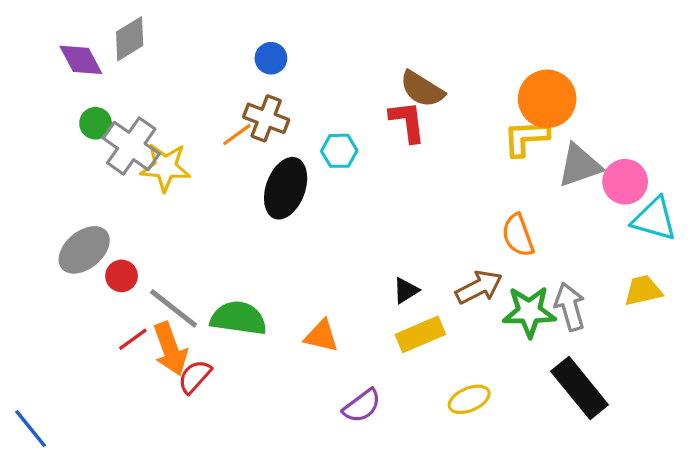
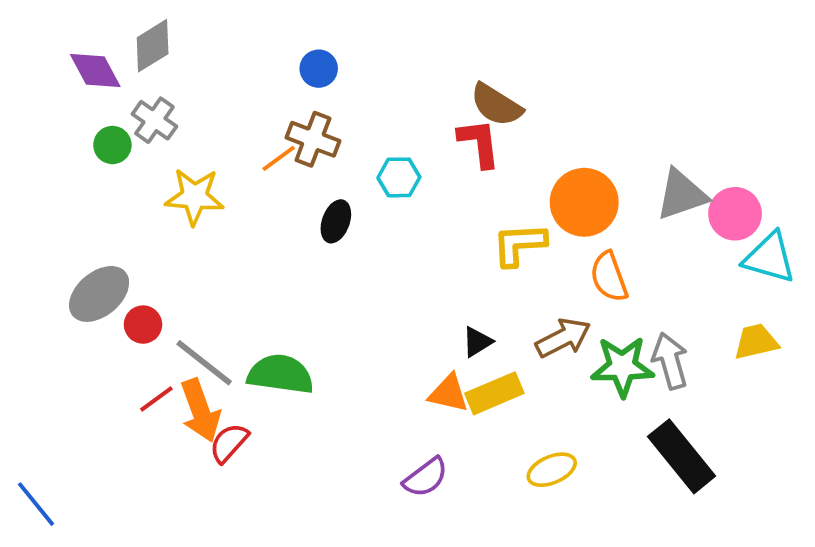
orange circle: (547, 99) -> (584, 202), moved
yellow L-shape: (526, 138) -> (519, 244), moved
gray cross: (131, 146) -> (154, 120), moved, size x0.7
black ellipse: (286, 188) -> (336, 221), size x0.6
orange triangle: (321, 336) -> (449, 393), moved

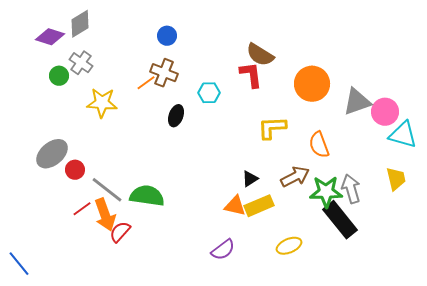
purple diamond: (95, 71) -> (50, 37), turned -44
orange circle: (584, 202) -> (312, 84), moved
yellow trapezoid: (756, 342) -> (396, 179), turned 90
black rectangle: (682, 456) -> (340, 220), moved

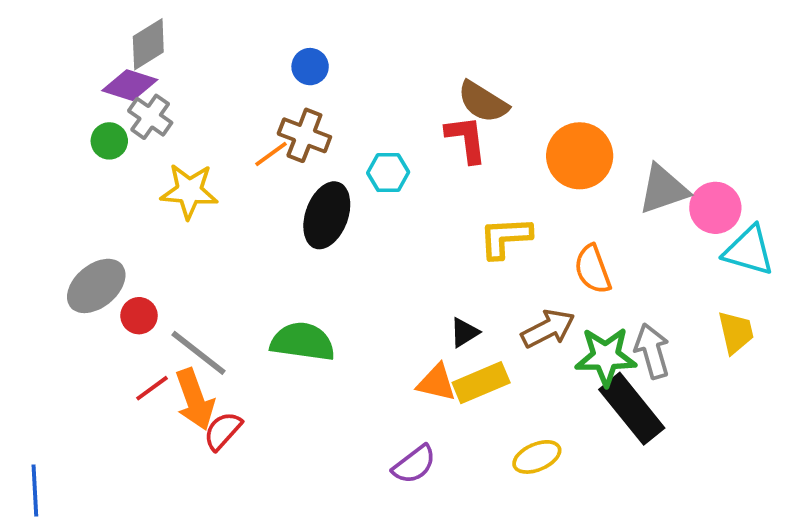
purple diamond: (50, 37) -> (130, 85), moved
black ellipse: (176, 116) -> (327, 215), size x1.6
green semicircle: (147, 196) -> (303, 342), moved
blue line: (19, 264) -> (35, 490), turned 36

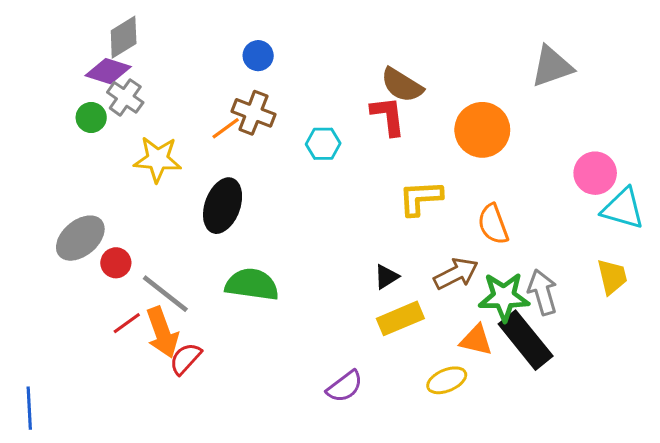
gray triangle: (663, 189) -> (552, 66), moved
black ellipse: (327, 215) -> (223, 206), moved
orange triangle: (436, 383) -> (476, 340), moved

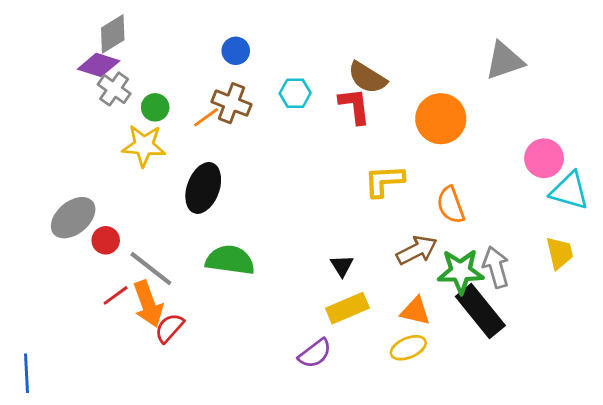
green circle: (91, 117) -> (155, 107), moved
cyan hexagon: (323, 144) -> (295, 93), moved
black triangle: (386, 277) -> (342, 266), moved, turned -30
yellow rectangle: (400, 318) -> (347, 308), moved
orange triangle: (476, 340) -> (415, 311), moved

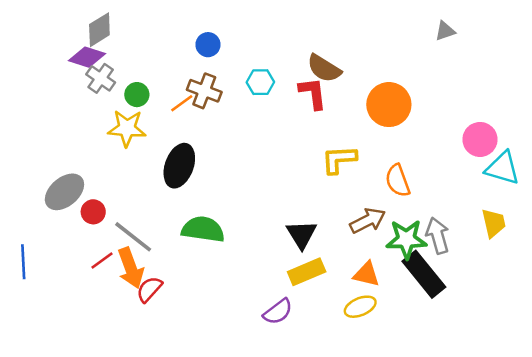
gray triangle: (504, 61) -> (445, 31), moved, size x0.6
black triangle: (342, 266) -> (302, 234), size x1.5
blue line: (26, 373) -> (23, 262), moved

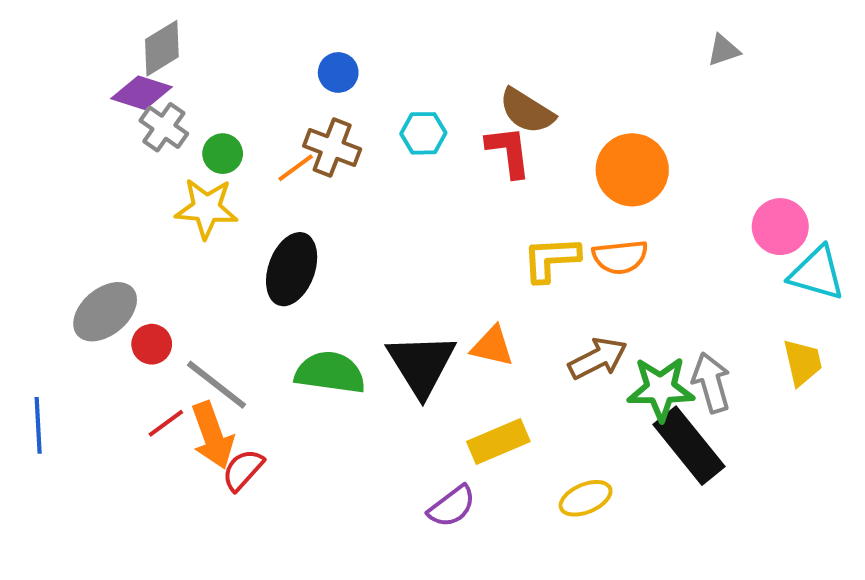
orange semicircle: (398, 181) -> (620, 257), moved, turned -76
black triangle: (302, 234) -> (421, 364), moved, size x1.4
orange triangle: (366, 274) -> (492, 346), moved

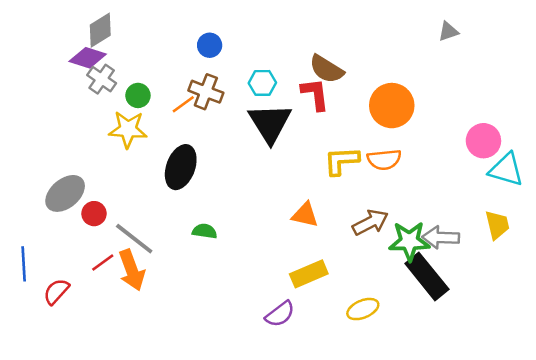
black triangle: (421, 364) -> (270, 123), moved
green semicircle: (330, 373) -> (205, 231), size x0.6
gray arrow: (711, 383) -> (441, 237), turned -72
red semicircle: (243, 470) -> (56, 291), moved

